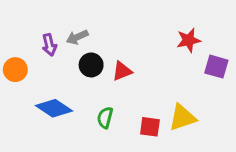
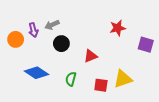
red star: (189, 40) -> (118, 28), moved
orange circle: (15, 70) -> (16, 39), moved
red triangle: (122, 71) -> (91, 56), moved

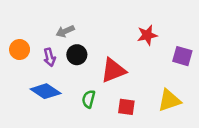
purple arrow: (33, 30) -> (49, 57), moved
red triangle: (91, 56) -> (113, 70), size x1.5
yellow triangle: (123, 79) -> (169, 100), moved

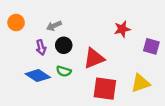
orange circle: (20, 49) -> (16, 23), moved
green semicircle: (89, 99) -> (64, 71), moved, turned -88
red square: (126, 107) -> (105, 89), size x1.6

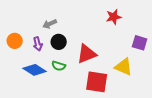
orange circle: (16, 23) -> (15, 41), moved
red star: (122, 29) -> (114, 17), moved
yellow triangle: (141, 83) -> (124, 67), moved, turned 42

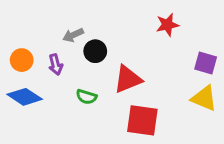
black circle: (59, 42) -> (95, 51), moved
yellow triangle: (124, 67) -> (204, 98), moved
blue diamond: (35, 70) -> (25, 97), moved

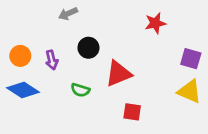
gray arrow: (73, 35) -> (68, 14), moved
red square: (142, 120) -> (132, 112), size x0.6

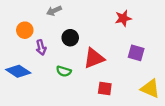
orange circle: (20, 56) -> (25, 30), moved
purple square: (191, 59) -> (136, 53), moved
yellow triangle: (189, 91) -> (150, 89), moved

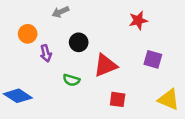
blue diamond: (18, 71) -> (18, 96), moved

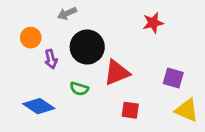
black circle: (79, 42) -> (87, 47), size x1.6
purple square: (153, 59) -> (173, 78), moved
blue diamond: (18, 96) -> (39, 106), moved

